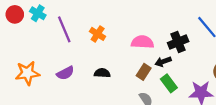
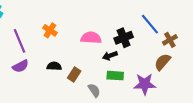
purple line: (64, 29) -> (19, 41), moved
brown rectangle: (144, 72) -> (74, 75), moved
green rectangle: (169, 83) -> (115, 76), turned -49

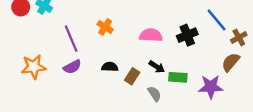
black arrow: (110, 56) -> (157, 67), moved, turned -128

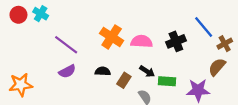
orange cross: (105, 27) -> (112, 37), moved, size x1.5
purple line: (71, 39) -> (66, 45), turned -30
orange star: (34, 67) -> (21, 85), moved

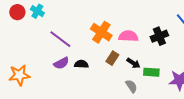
black semicircle: (103, 71) -> (81, 64), moved
brown rectangle: (124, 80) -> (112, 58), moved

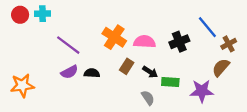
cyan cross: (37, 11) -> (42, 14), turned -32

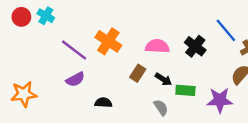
cyan cross: (42, 14) -> (46, 16), turned 32
orange cross: (114, 37) -> (108, 41), moved
black cross: (179, 42) -> (195, 46), turned -30
black semicircle: (92, 73) -> (103, 103), moved

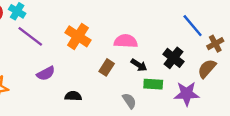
black cross: (195, 46) -> (173, 58), moved
purple line: (74, 50) -> (30, 36), moved
black arrow: (163, 79) -> (139, 65), moved

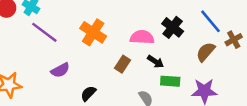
black cross: (173, 58) -> (173, 27), moved
brown semicircle: (207, 69) -> (206, 52), moved
black semicircle: (73, 96) -> (88, 93), turned -49

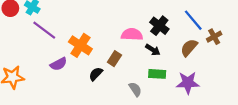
orange cross: (93, 32) -> (80, 45), moved
black arrow: (156, 62) -> (153, 50), moved
black semicircle: (88, 93) -> (96, 74), moved

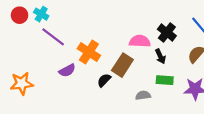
black arrow: (153, 50) -> (160, 56), turned 32
brown rectangle: (114, 59) -> (122, 65), size x1.5
gray semicircle: (135, 89) -> (143, 95), turned -64

